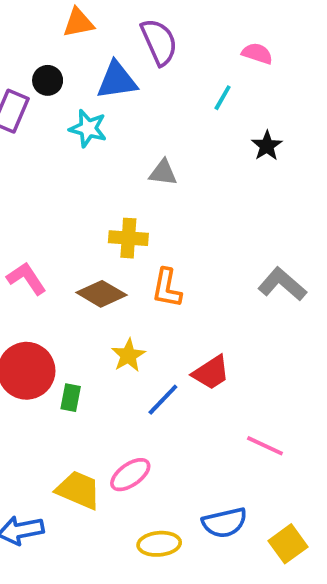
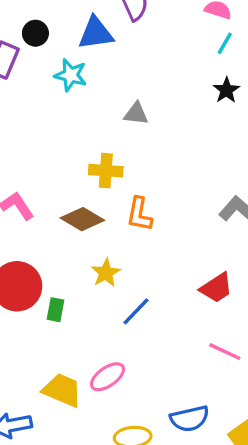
cyan line: (223, 98) -> (225, 43), moved
red trapezoid: (211, 373) -> (216, 288), moved

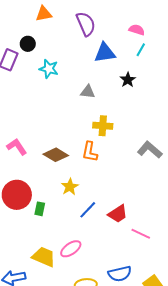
blue triangle: (96, 33) -> (105, 53), moved
black star: (226, 90) -> (128, 80), moved
yellow cross: (106, 171) -> (103, 126), moved
red trapezoid: (216, 288) -> (118, 214), moved

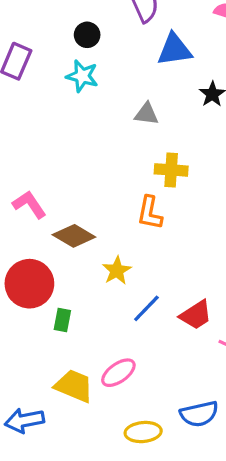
black circle: (28, 44) -> (87, 35), moved
brown diamond: (56, 155) -> (74, 236), moved
green rectangle: (40, 209) -> (62, 320), moved

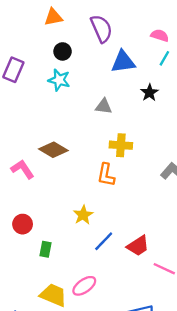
brown diamond: (74, 236) -> (53, 150), moved
red circle: (29, 284) -> (23, 224), size x0.6

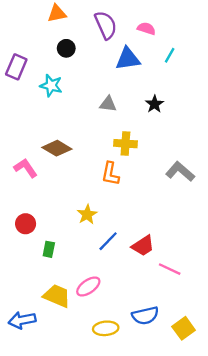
pink semicircle: (160, 35) -> (146, 29), moved
cyan star: (59, 80) -> (51, 85), moved
black star: (149, 93) -> (155, 104), moved

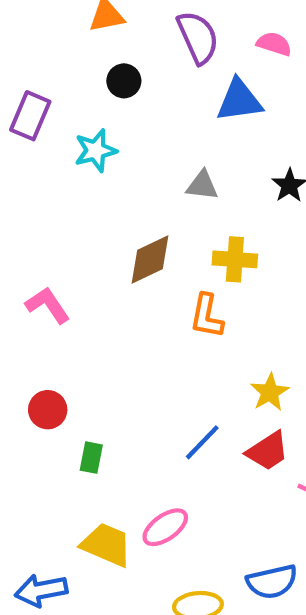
cyan star: (51, 85) -> (96, 151), turned -30
brown diamond: (57, 148) -> (150, 259), moved, turned -56
yellow star: (87, 214) -> (270, 392), moved

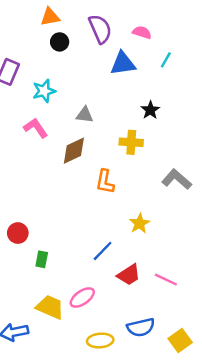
black circle: (124, 81) -> (60, 42), moved
gray triangle: (202, 185) -> (85, 115), moved
yellow cross: (235, 259) -> (131, 142), moved
pink L-shape: (48, 305) -> (36, 128), moved
red trapezoid: (268, 451) -> (129, 275), moved

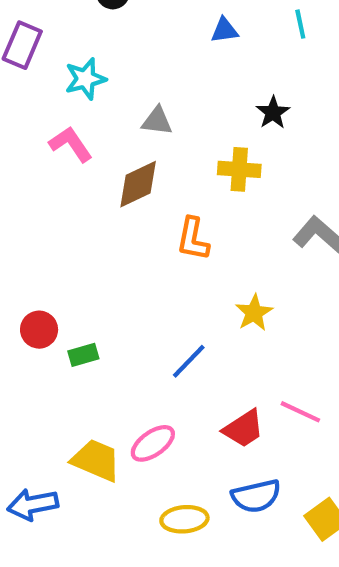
cyan line: (166, 60) -> (300, 24), turned -42
blue triangle: (123, 63) -> (225, 30), size x0.6
green rectangle: (42, 259) -> (83, 355), moved, turned 63
red trapezoid: (129, 275) -> (243, 429), moved

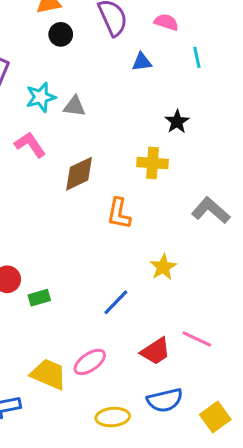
gray triangle: (157, 121) -> (74, 106), moved

